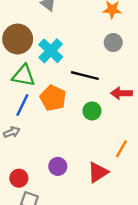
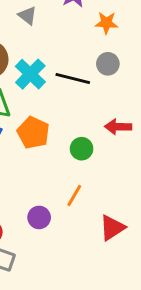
black line: (85, 76) -> (73, 78), moved
orange line: (121, 149) -> (74, 196), moved
red triangle: (98, 172) -> (112, 228), moved

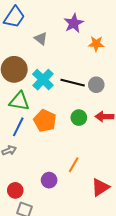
gray circle: (108, 64) -> (96, 85), moved
green circle: (82, 149) -> (79, 118), moved

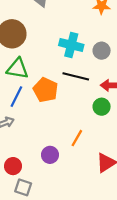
cyan cross: (43, 80) -> (71, 45), moved, turned -30
black line: (73, 83) -> (76, 76), moved
green circle: (79, 118) -> (102, 107), moved

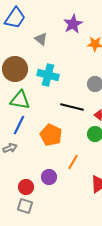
cyan cross: (71, 45) -> (48, 75), moved
orange pentagon: (45, 90) -> (51, 135), moved
red circle: (13, 166) -> (26, 187), moved

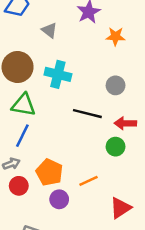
orange pentagon: (51, 135) -> (49, 172), moved
orange line: (73, 162) -> (89, 181), turned 35
red circle: (26, 187) -> (19, 186), moved

